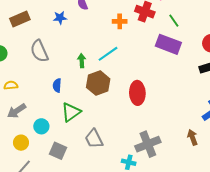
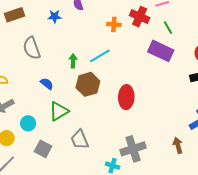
blue semicircle: (57, 85) -> (47, 84), turned 120

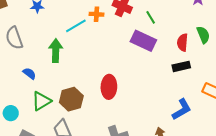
cyan line: (100, 56) -> (76, 26), moved
green arrow: (73, 61) -> (56, 51), size x1.6
brown hexagon: (88, 84) -> (71, 99), moved

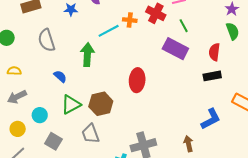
green semicircle: (203, 35) -> (233, 31), moved
red ellipse: (109, 87) -> (137, 80), moved

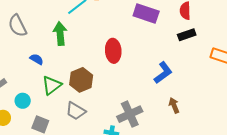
blue L-shape: (211, 119) -> (163, 73), moved
gray trapezoid: (91, 134) -> (76, 111), turned -30

